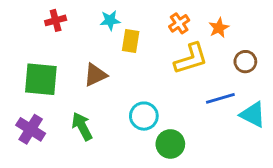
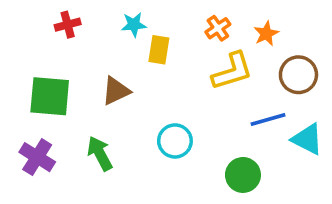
brown circle: (245, 62) -> (298, 75), size x1.4
green circle: (170, 144) -> (243, 175), moved

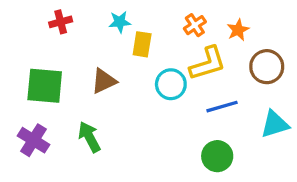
blue line: (268, 119) -> (222, 107), moved
cyan triangle: (307, 139) -> (275, 124), turned -44
cyan circle: (175, 141) -> (171, 84), moved

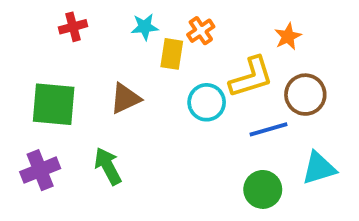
orange cross: (195, 25) -> (201, 31), moved
brown circle: (267, 67) -> (305, 95), moved
cyan triangle: (275, 124) -> (319, 168), moved
purple cross: (33, 140) -> (40, 170), turned 36

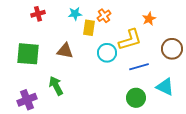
brown circle: (305, 95) -> (172, 49), moved
brown triangle: (125, 98) -> (65, 51), turned 36
cyan triangle: (319, 168) -> (165, 87), turned 42
purple cross: (40, 170) -> (27, 100), moved

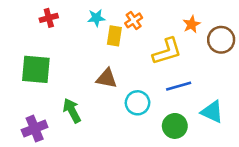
brown circle: (172, 49) -> (221, 40), moved
brown triangle: (65, 51) -> (107, 78), moved
cyan circle: (107, 53) -> (138, 103), moved

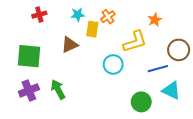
brown circle: (221, 40) -> (179, 50), moved
brown triangle: (107, 78) -> (69, 45), moved, turned -36
blue line: (179, 86) -> (158, 69), moved
cyan circle: (138, 103) -> (113, 64), moved
purple cross: (35, 129) -> (29, 90), moved

